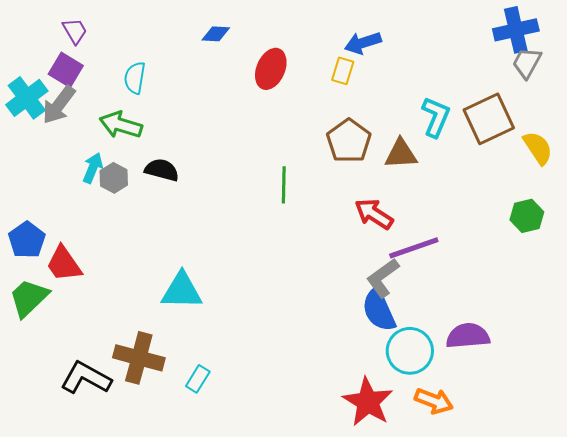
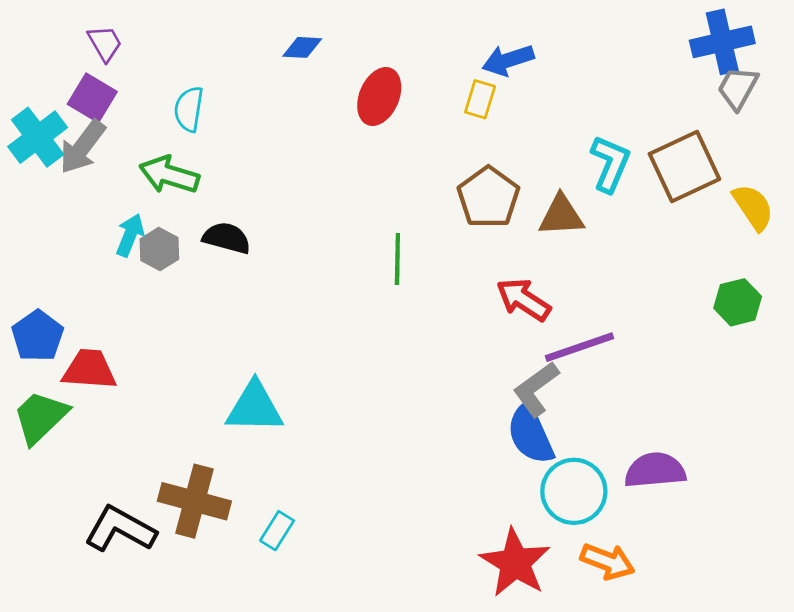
red trapezoid: (64, 264) -> (89, 370), turned 129

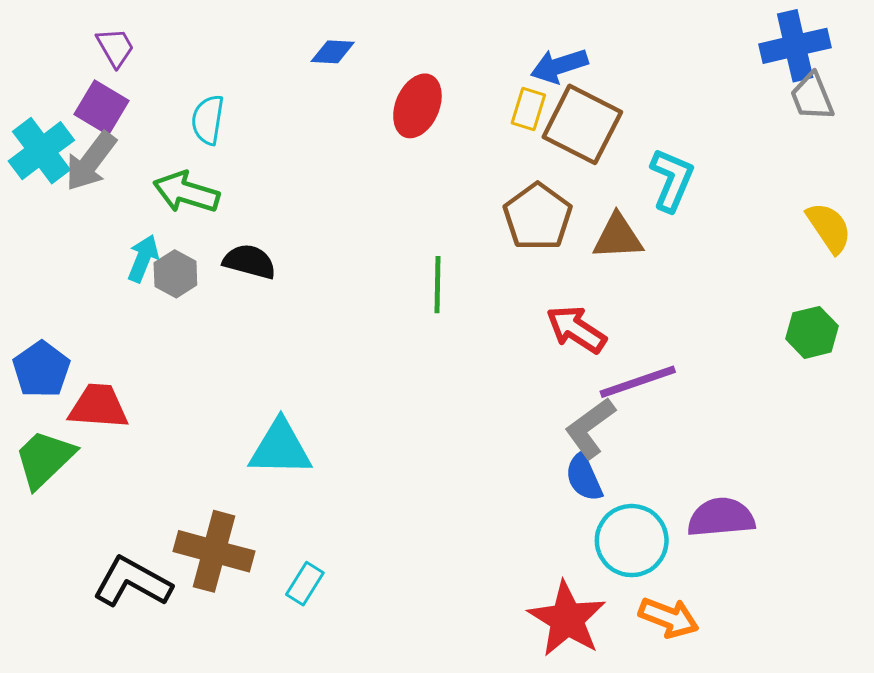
gray trapezoid: (738, 88) -> (812, 97), turned -51
brown square: (684, 166) -> (582, 124), moved, turned -38
blue semicircle: (530, 434) -> (584, 477), size x0.7

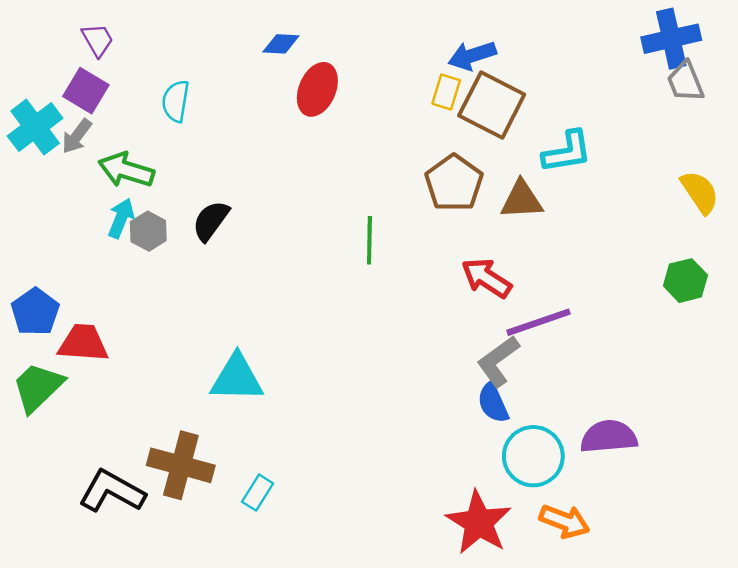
red ellipse: (417, 106) -> (317, 89), moved
gray arrow: (91, 161) -> (77, 136), size x0.7
cyan L-shape: (672, 180) -> (567, 152), turned 58
green arrow: (186, 192) -> (126, 170), moved
black semicircle: (249, 262) -> (211, 221), turned -69

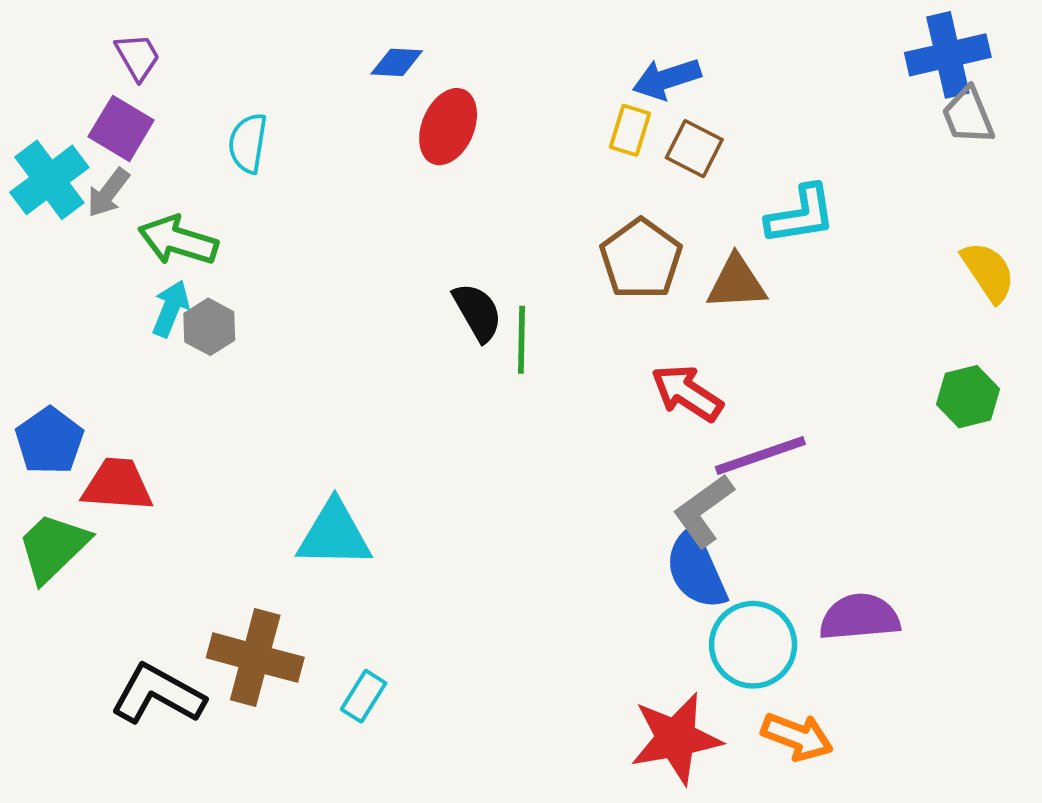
brown square: (492, 105) -> (694, 149), size x0.6
black semicircle: (211, 221) -> (477, 312), moved, turned 114
blue semicircle: (493, 403) -> (696, 569), size x1.4
red star: (479, 523) -> (676, 738), turned 30

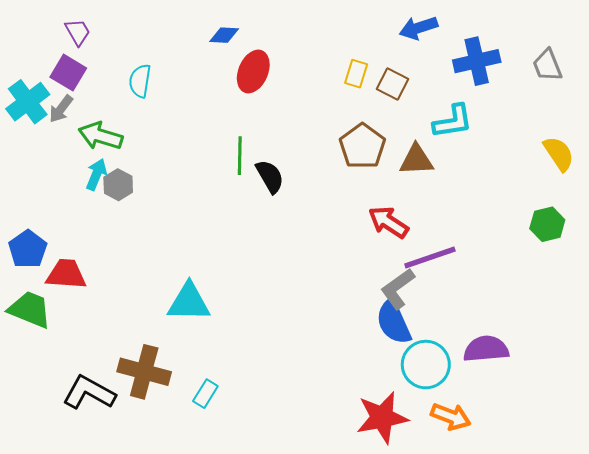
blue cross: (948, 55) -> (477, 61), moved
blue arrow: (667, 79) -> (418, 28), moved
green line: (522, 340) -> (240, 156), moved
green trapezoid: (53, 547) -> (30, 309), turned 66

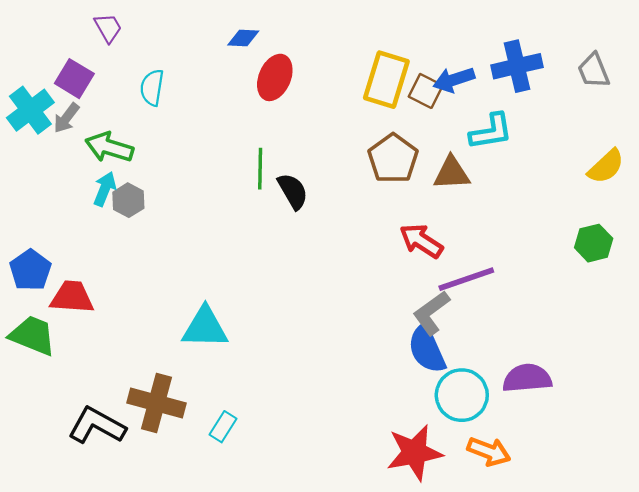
blue arrow: (418, 28) -> (454, 80), moved
purple trapezoid: (78, 32) -> (108, 28), moved
yellow rectangle: (356, 74) -> (386, 80), size x1.8
yellow semicircle: (559, 154) -> (606, 166), turned 81

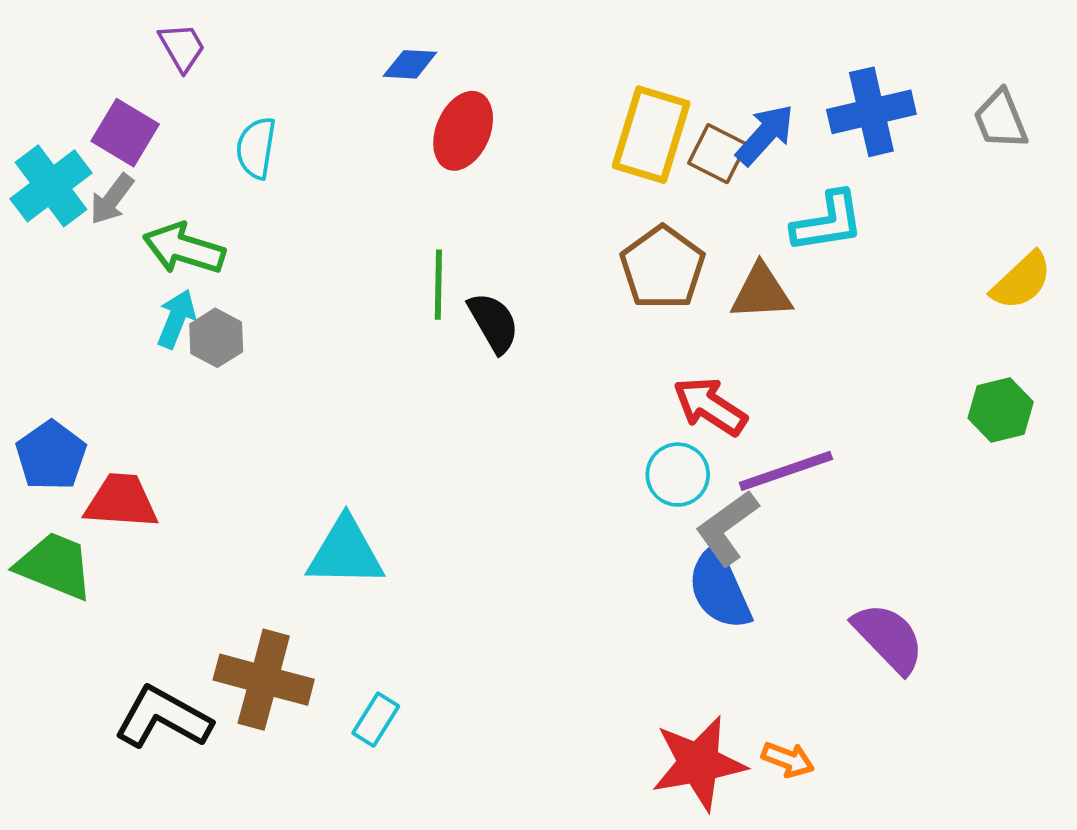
blue arrow: (454, 80) -> (765, 135), turned 150
purple semicircle: (527, 378) -> (889, 638), turned 51
cyan circle: (462, 395) -> (678, 475), moved, size x0.7
orange arrow: (489, 451) -> (788, 759), moved, size x0.7

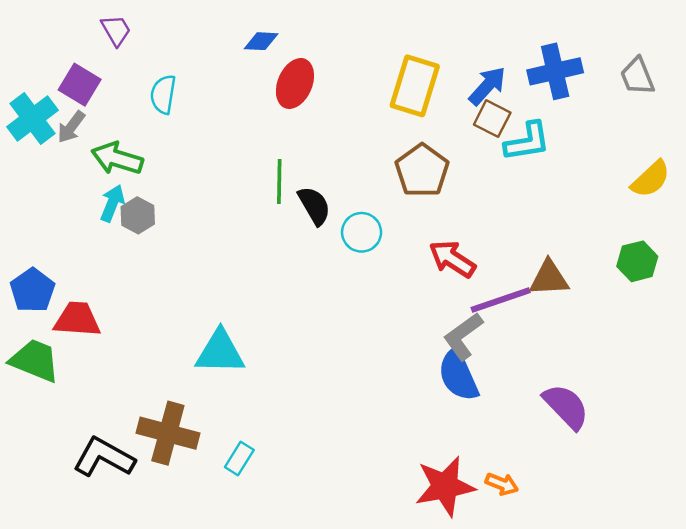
brown square: (718, 154) -> (492, 119), moved
brown triangle: (761, 292) -> (549, 278), moved
cyan circle: (678, 475) -> (362, 232), moved

